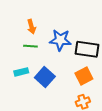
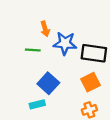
orange arrow: (31, 27) -> (45, 29), moved
cyan rectangle: (21, 72) -> (37, 104), moved

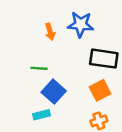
blue star: (65, 43) -> (81, 24), moved
green line: (33, 50) -> (39, 68), moved

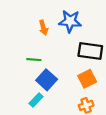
cyan rectangle: (41, 115) -> (36, 100), turned -32

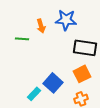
green line: (34, 60) -> (22, 39), moved
blue square: (47, 80) -> (53, 83), moved

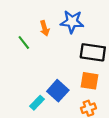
green line: (22, 39) -> (24, 43), turned 48
orange square: (82, 74) -> (90, 81), turned 36

